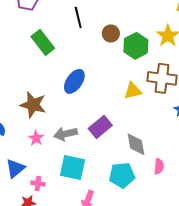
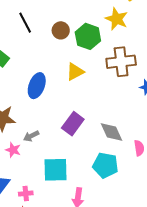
yellow triangle: (133, 91) -> (75, 72), moved
gray arrow: (66, 134) -> (31, 136), moved, size x0.7
cyan pentagon: (122, 175) -> (105, 165), turned 30

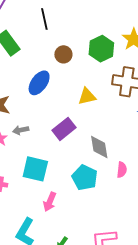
brown circle: (61, 30) -> (63, 54), moved
yellow triangle: (75, 72) -> (87, 96), moved

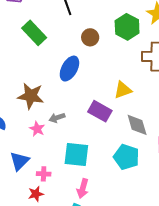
yellow triangle: (87, 96) -> (123, 90), moved
purple rectangle: (64, 129) -> (100, 111), turned 75
pink arrow: (50, 202) -> (83, 188), moved

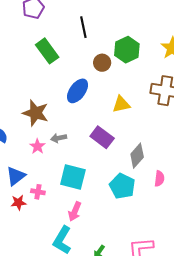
green hexagon: (127, 27) -> (127, 50), moved
yellow triangle: (123, 90) -> (121, 104), moved
gray diamond: (137, 125) -> (137, 156), turned 50
red star: (36, 194) -> (18, 203), moved

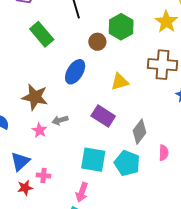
cyan square: (73, 177) -> (93, 160), moved

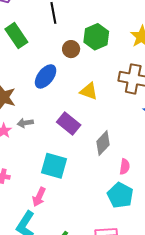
yellow triangle: (120, 82) -> (89, 91), turned 30
cyan pentagon: (127, 163) -> (120, 195), moved

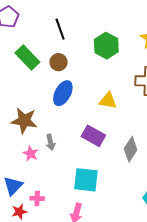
brown circle: (71, 49) -> (58, 62), moved
gray arrow: (25, 123) -> (50, 142), turned -84

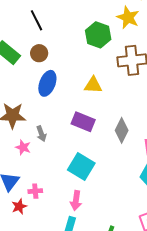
green hexagon: (106, 46) -> (98, 35), moved
cyan square: (86, 180) -> (81, 166), turned 32

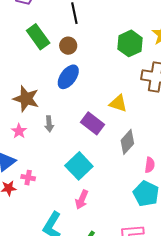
yellow triangle: (93, 85) -> (118, 103), moved
pink star: (23, 147) -> (19, 131), moved
pink arrow: (76, 201) -> (82, 200), moved

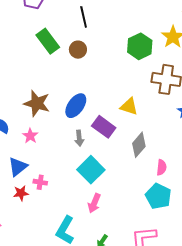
blue ellipse: (68, 77) -> (76, 106), moved
gray arrow: (49, 124) -> (79, 138), moved

